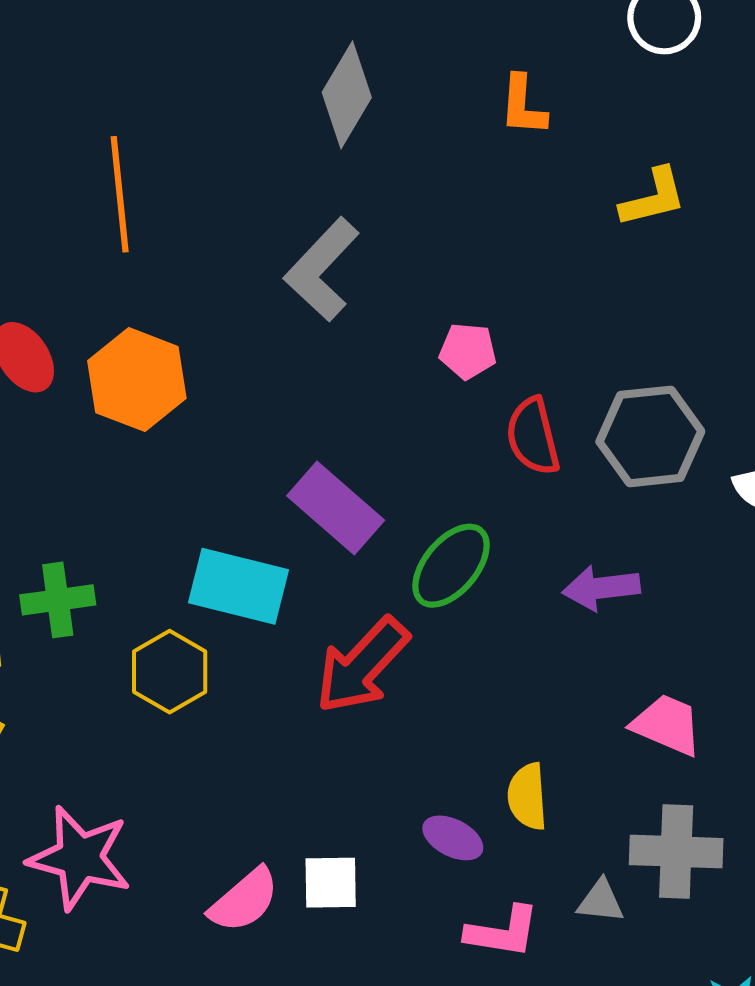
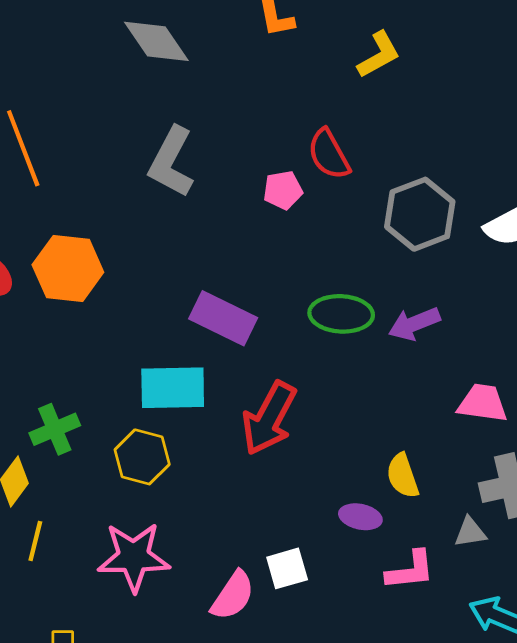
gray diamond: (347, 95) -> (156, 41), turned -50
red semicircle: (533, 436) -> (329, 154), moved
green ellipse: (451, 566) -> (341, 314), moved, turned 68
pink star: (80, 858) -> (134, 557), moved

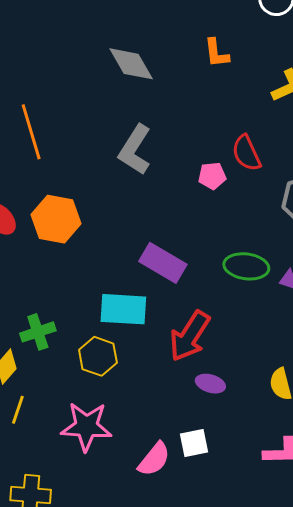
purple ellipse: (360, 517) -> (210, 384), moved

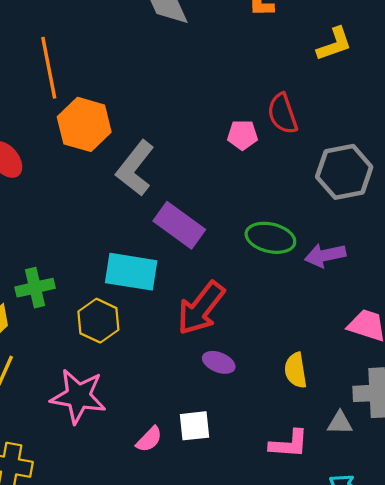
gray L-shape: (135, 150) -> (135, 168), moved
orange hexagon: (56, 219) -> (84, 124), moved
pink semicircle: (154, 459) -> (149, 439), size x0.7

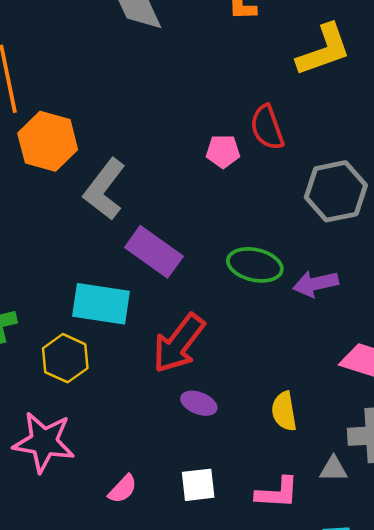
yellow L-shape: (334, 44) -> (324, 50), size x1.4
white square: (194, 426) -> (198, 485), moved

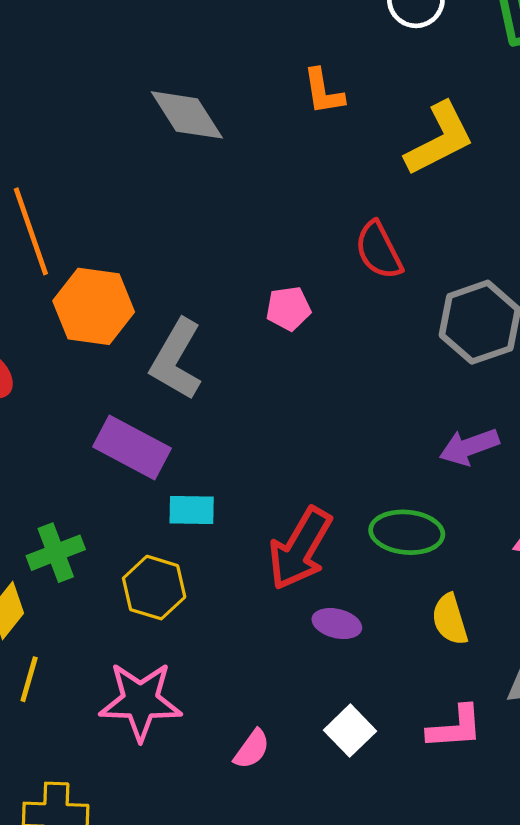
pink pentagon: (223, 151) -> (288, 308), moved
purple rectangle: (154, 252) -> (132, 448), moved
green ellipse: (255, 265) -> (407, 532), moved
cyan rectangle: (101, 304) -> (192, 510), size x0.6
white square: (198, 485) -> (350, 731), turned -30

